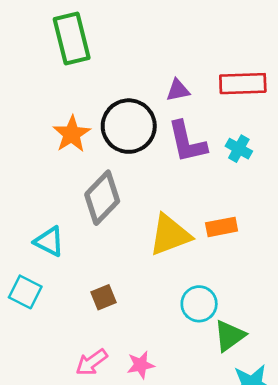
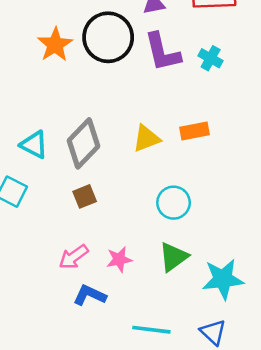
gray diamond: (102, 198) -> (83, 143), moved
yellow triangle: (170, 235) -> (146, 138), size x0.7
green triangle: (230, 336) -> (174, 257), moved

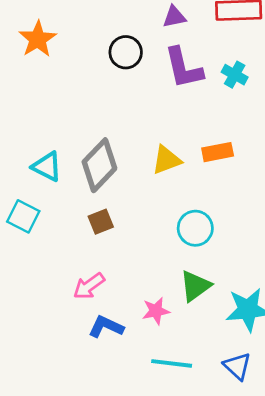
black circle: (108, 37) -> (126, 52), size x0.6
orange star: (55, 45) -> (38, 39), moved
pink star: (119, 259) -> (156, 311), moved

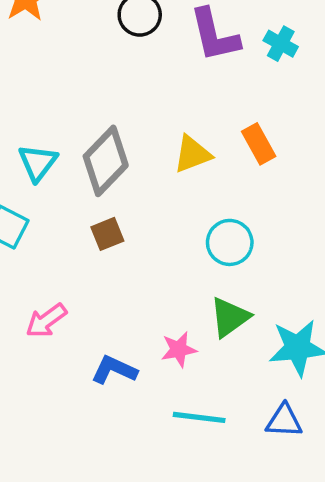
orange rectangle: (218, 152) -> (259, 144), turned 72
cyan triangle: (47, 166) -> (38, 163), turned 40
pink arrow: (89, 286) -> (46, 321), moved
blue triangle: (237, 366) -> (284, 421), turned -40

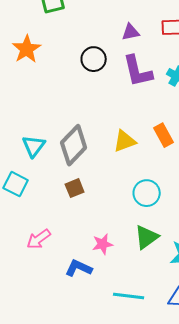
pink star: (179, 349) -> (103, 244), moved

